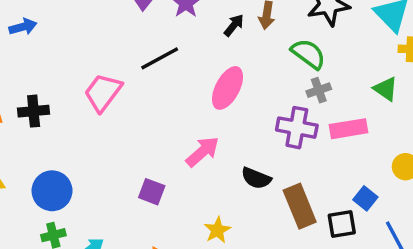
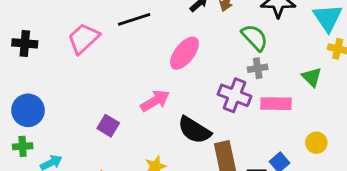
black semicircle: (256, 178) -> (194, 130), size x1.4

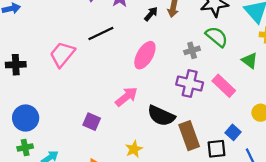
green semicircle: (255, 38) -> (217, 37), moved
gray cross: (258, 68) -> (192, 50), moved
pink rectangle: (276, 104) -> (224, 86), turned 50

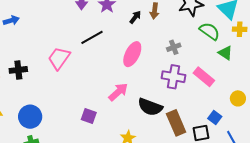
green semicircle: (217, 37) -> (210, 31), moved

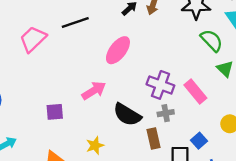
gray cross: (174, 47) -> (166, 113), moved
purple square: (89, 116) -> (55, 112), turned -35
brown rectangle: (176, 123) -> (153, 139), size x0.7

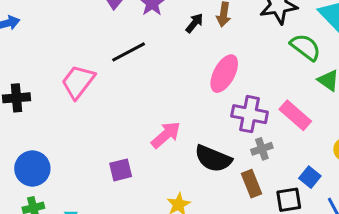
pink ellipse: (118, 50) -> (224, 74), moved

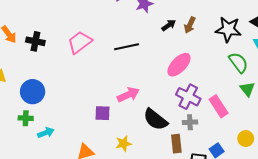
black line: (129, 52) -> (127, 47), moved
purple square: (121, 170) -> (102, 113), moved

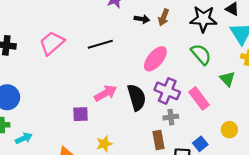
black arrow: (169, 25) -> (142, 19), turned 48
green semicircle: (238, 62) -> (201, 54), moved
black semicircle: (155, 120) -> (137, 97), moved, turned -140

